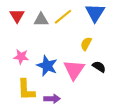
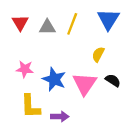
yellow line: (63, 17) -> (72, 24), turned -30

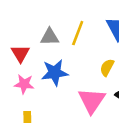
red triangle: (20, 23) -> (20, 53), moved
blue star: (54, 79) -> (55, 73), moved, turned -30

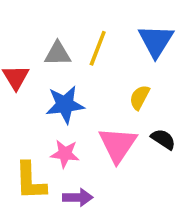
pink star: (24, 84) -> (65, 154), moved

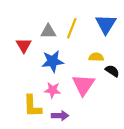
yellow semicircle: (140, 97) -> (96, 57), turned 64
black semicircle: (163, 139) -> (112, 71), moved

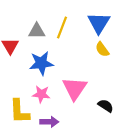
yellow semicircle: (96, 57) -> (102, 49), moved, turned -128
black semicircle: (112, 71) -> (106, 106), moved

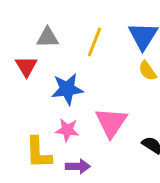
gray triangle: (37, 31) -> (48, 37), moved

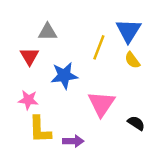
yellow line: (95, 42) -> (99, 47), moved
pink star: (67, 130) -> (28, 100), moved

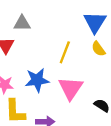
yellow line: (99, 47) -> (65, 52), moved
blue star: (64, 76) -> (37, 80), moved

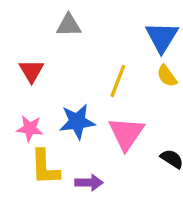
gray triangle: (22, 23) -> (69, 25), moved

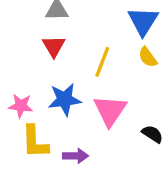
red triangle: (31, 71) -> (54, 46), moved

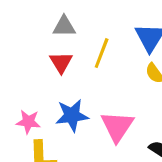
yellow line: (102, 62) -> (102, 53), moved

